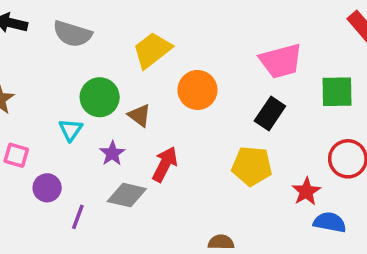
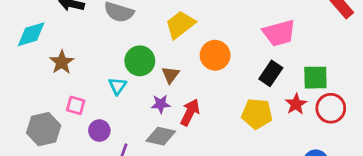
green square: (337, 92) -> (315, 78), moved
brown triangle: (139, 115) -> (170, 75), turned 30
purple star: (112, 153) -> (161, 104), moved, turned 30
red star: (306, 191) -> (296, 104), moved

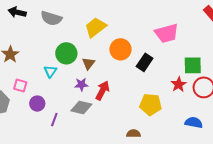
black rectangle: (271, 73) -> (145, 62), moved
yellow pentagon: (257, 114) -> (151, 105), moved

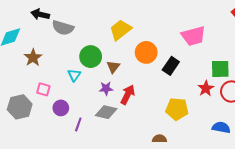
gray semicircle: (51, 18) -> (63, 28), moved

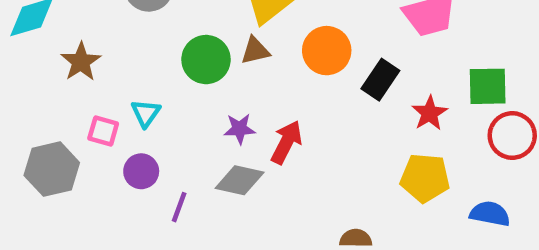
brown triangle: (113, 67) -> (255, 51), moved, turned 40
cyan triangle: (74, 75) -> (146, 113), moved
red star: (206, 88) -> (430, 113), moved
yellow pentagon: (177, 109) -> (425, 178), moved

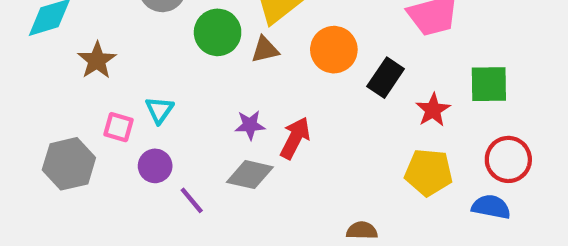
green circle: (206, 60) -> (218, 32), moved
red circle: (512, 136) -> (508, 159), moved
purple line: (179, 207) -> (192, 200), turned -60

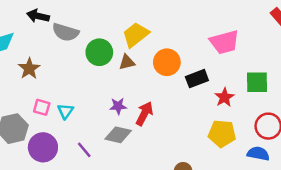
black rectangle: (386, 78) -> (197, 79), turned 35
cyan triangle: (159, 110) -> (66, 111), moved
purple circle: (155, 166) -> (43, 147), moved, size x1.5

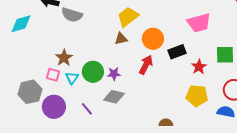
green circle: (99, 52) -> (93, 72), moved
brown star: (29, 69) -> (64, 58), moved
red arrow: (144, 114) -> (146, 65), moved

